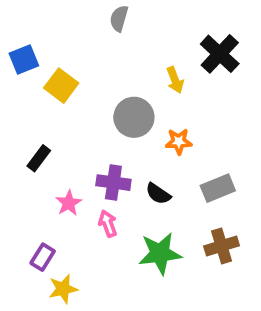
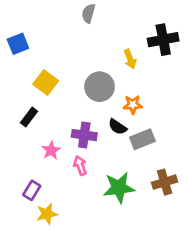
black cross: (220, 54) -> (163, 40), turned 36
yellow square: (61, 86) -> (46, 82), moved
gray rectangle: (218, 188) -> (142, 139), moved
black semicircle: (158, 194) -> (118, 127), moved

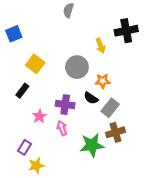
gray rectangle: (142, 139) -> (110, 108), turned -30
brown cross: (165, 182) -> (116, 132), moved

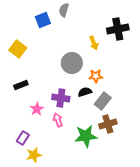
blue square: (14, 34) -> (43, 20), moved
yellow square: (35, 64) -> (18, 49), moved
black rectangle: (22, 91) -> (21, 85), turned 32
black semicircle: (91, 98) -> (85, 92), turned 128

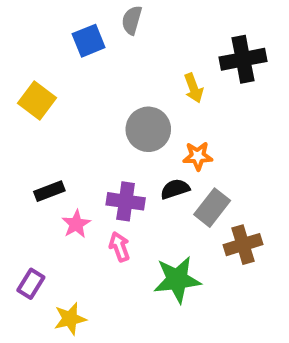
black rectangle: (21, 85) -> (49, 191), moved
brown cross: (108, 124) -> (243, 245), moved
purple rectangle: (23, 138) -> (31, 284), moved

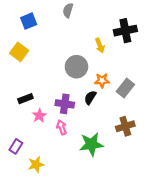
blue square: (89, 41) -> (29, 21), moved
black semicircle: (175, 189) -> (90, 98), turned -40
gray rectangle: (212, 208) -> (125, 88), moved

